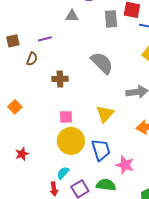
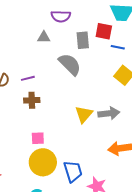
purple line: (45, 39) -> (28, 78), moved
gray semicircle: (102, 63) -> (70, 64), moved
yellow triangle: (105, 114) -> (84, 114), moved

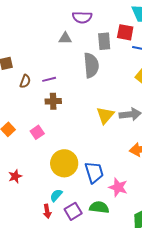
gray semicircle: (70, 64) -> (91, 65), turned 40
pink square: (38, 138) -> (37, 132), moved, turned -32

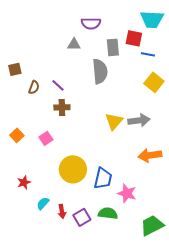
purple line: (49, 79) -> (58, 85), turned 56
blue trapezoid: (94, 172) -> (103, 178), turned 30
cyan semicircle: (56, 195) -> (43, 203), moved
red arrow: (47, 211) -> (62, 211), moved

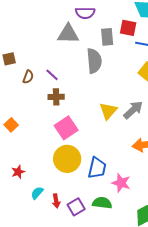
gray triangle: (74, 44) -> (68, 34), size x1.6
gray arrow: (139, 120) -> (133, 110), turned -35
pink square: (46, 138) -> (66, 128), moved, size x1.6

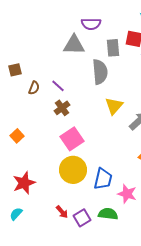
brown cross: (56, 97) -> (62, 108), turned -35
yellow triangle: (108, 111) -> (114, 106), moved
red star: (18, 172) -> (24, 183), size x1.6
cyan semicircle: (37, 193) -> (16, 214), moved
red arrow: (56, 201) -> (62, 212), turned -32

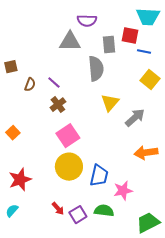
pink star: (127, 194) -> (123, 191), turned -30

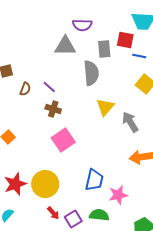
brown cross: (58, 105) -> (53, 109), turned -35
gray arrow: (135, 118) -> (130, 122), turned -80
yellow circle: (69, 167) -> (45, 184), moved

